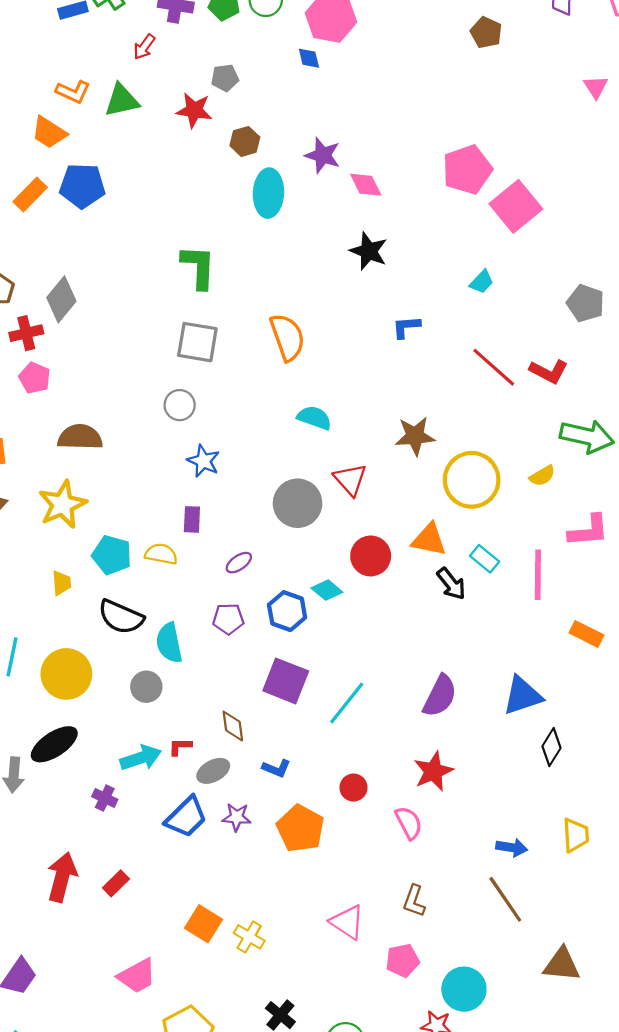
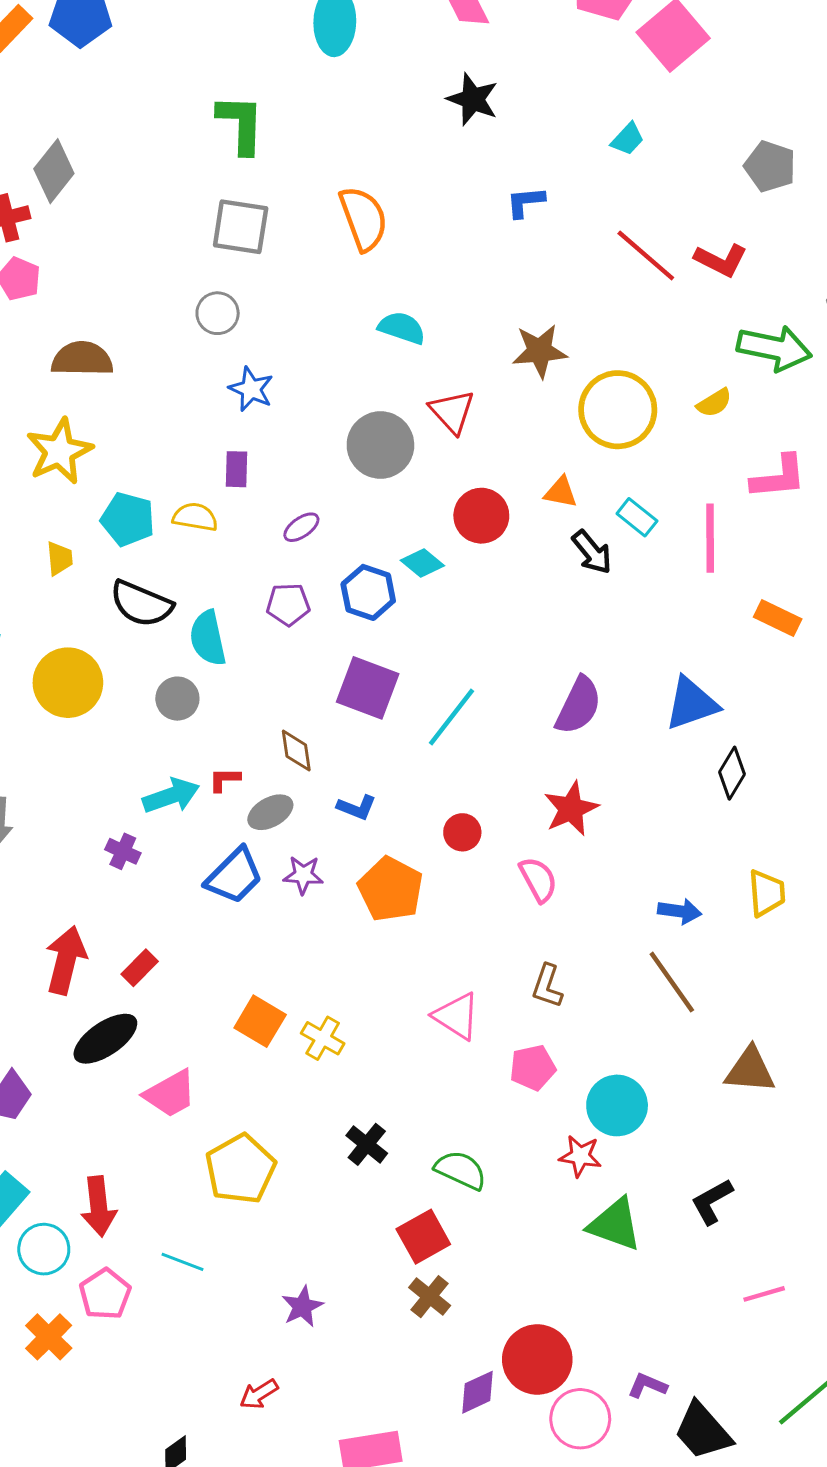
orange triangle: (429, 540) -> (561, 492), size x0.7
black ellipse: (54, 744) -> (105, 1039), moved

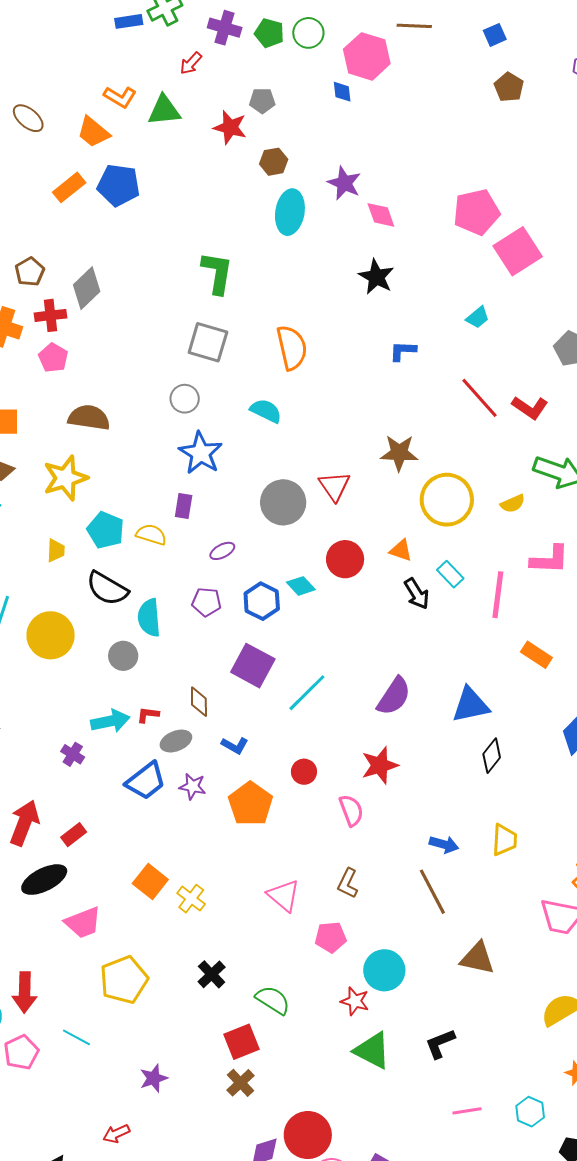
cyan semicircle: (402, 328) -> (266, 411), moved
blue star: (251, 389) -> (201, 453), size x1.4

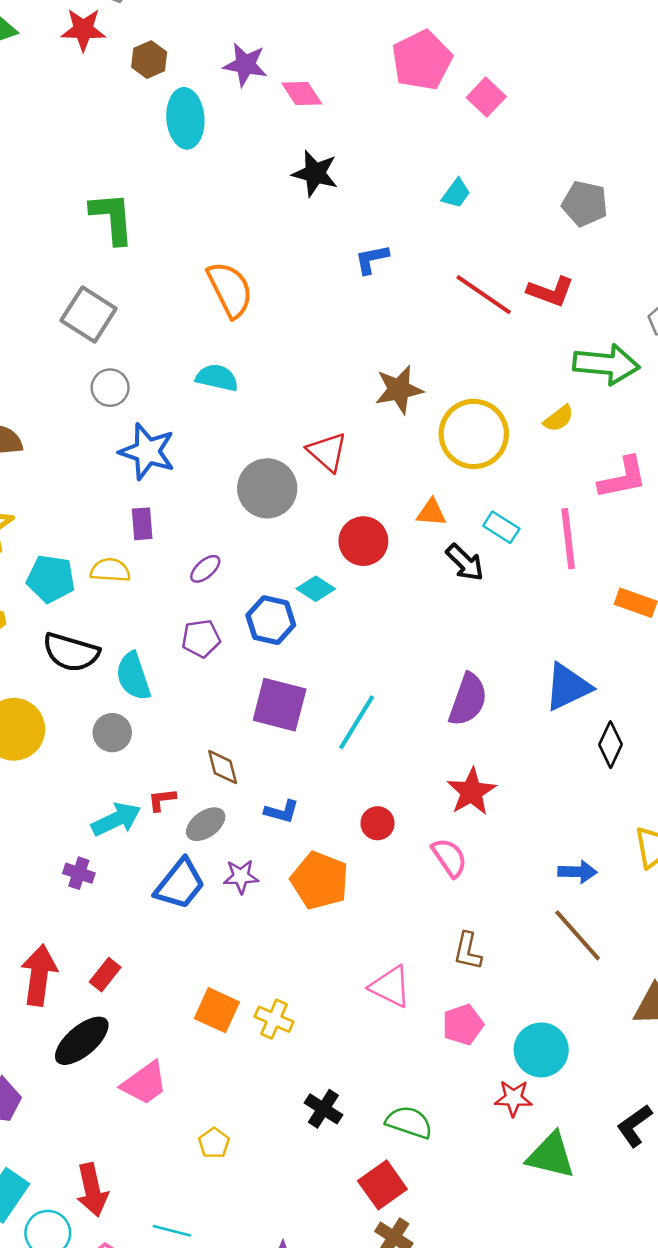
pink square: (518, 251) -> (486, 97), size x0.6
gray square: (208, 342) -> (89, 314), moved, turned 30
yellow pentagon: (124, 980) -> (214, 1143), size x0.5

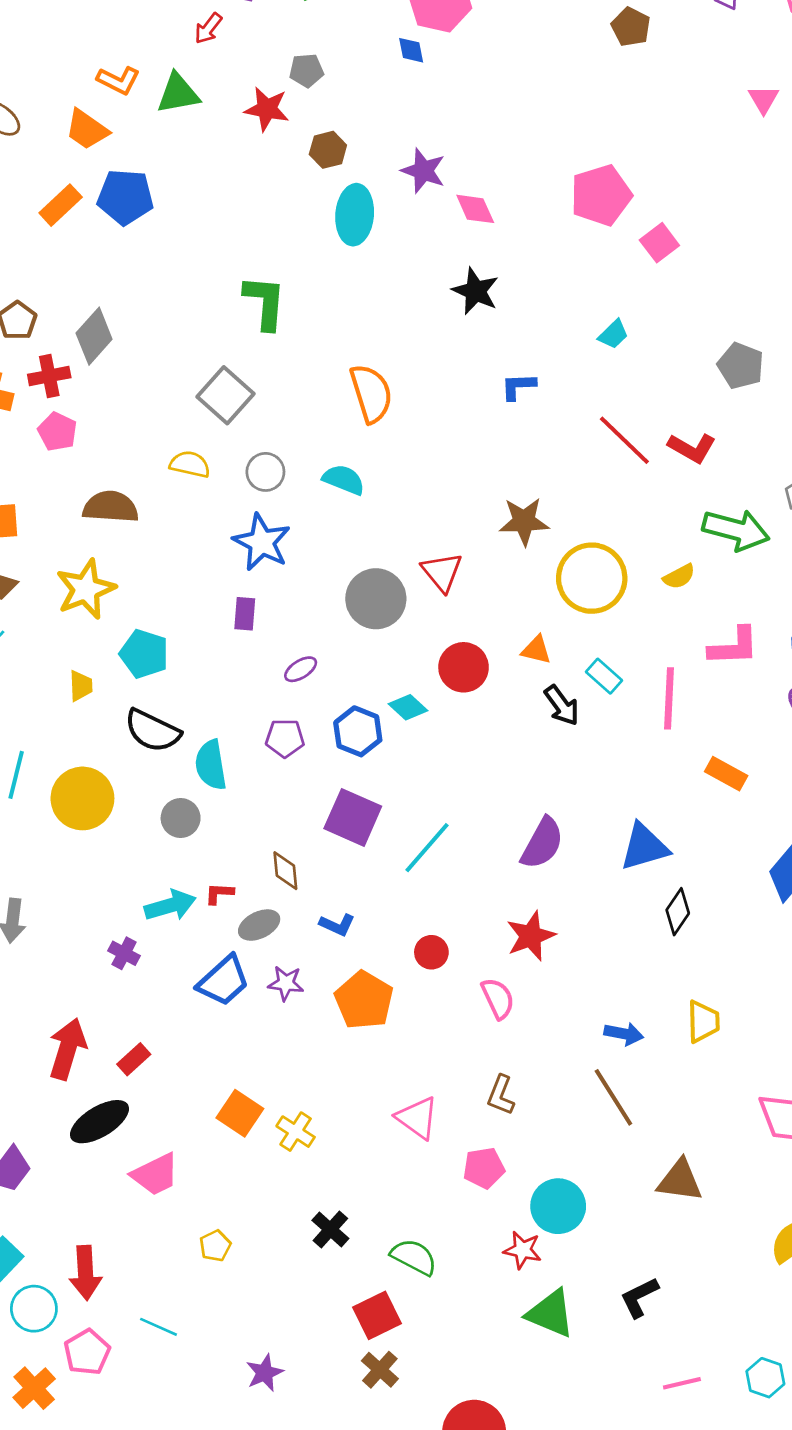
gray circle: (110, 388) -> (265, 472), moved
yellow semicircle: (110, 570) -> (190, 464), moved

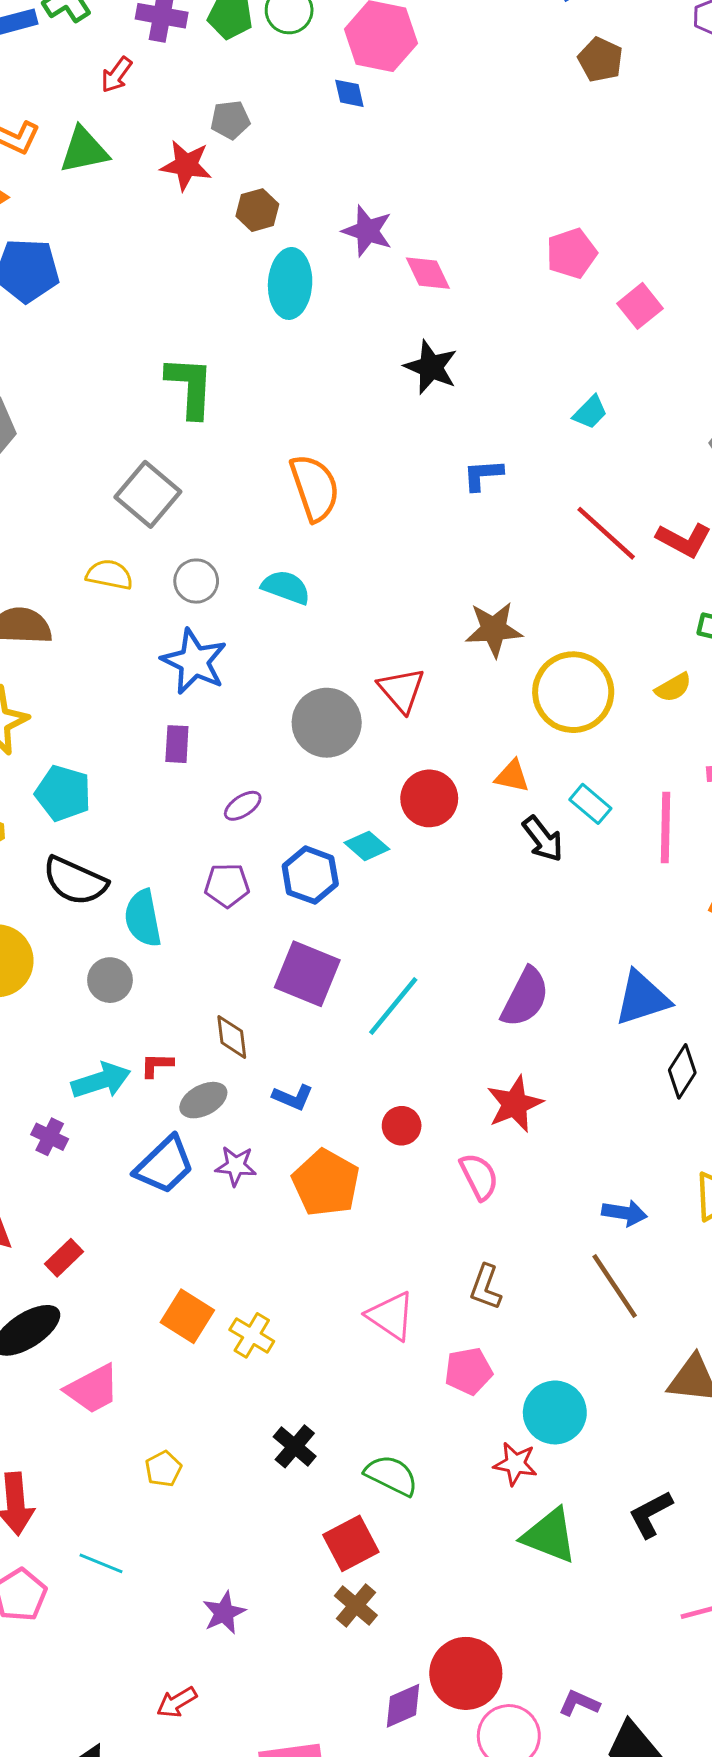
pink pentagon: (601, 195) -> (572, 253), size x0.7

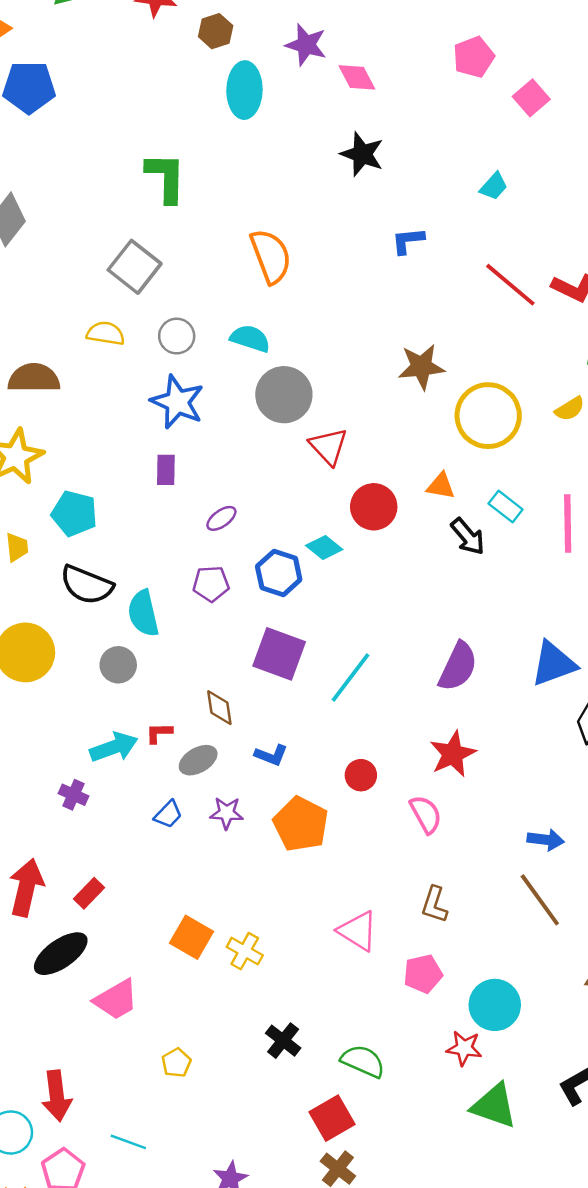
red triangle: (402, 690) -> (329, 446), moved
gray circle: (327, 723) -> (284, 395), moved
blue trapezoid: (164, 1165) -> (168, 814), size x0.6

